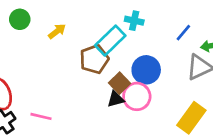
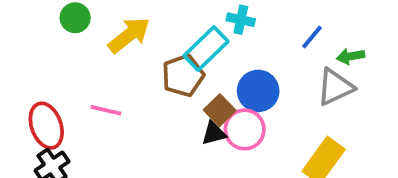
yellow arrow: (57, 31) -> (129, 35), size x1.6
pink line: (41, 116) -> (106, 110), moved

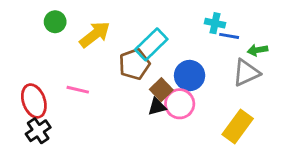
cyan cross: (241, 20) -> (215, 23), moved
blue line: (312, 37) -> (229, 36), turned 60

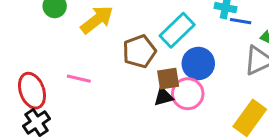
cyan rectangle: (151, 44) -> (177, 30), moved
brown square: (161, 90) -> (168, 79), turned 35

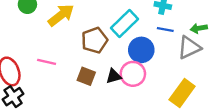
blue line: (241, 21) -> (165, 30), moved
brown square: (168, 79) -> (86, 76), moved, turned 30

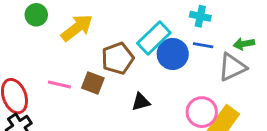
blue circle: (141, 50) -> (173, 54), moved
pink circle: (133, 74) -> (202, 112), moved
brown square: (86, 76) -> (93, 83), moved

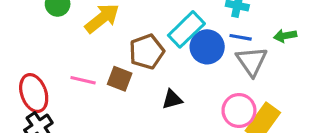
gray triangle: (232, 67) -> (252, 61), moved, turned -40

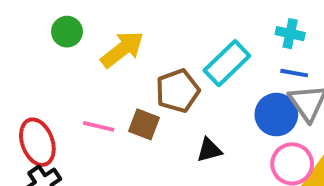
blue circle: (207, 47) -> (276, 115), moved

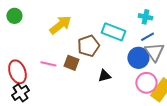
green circle: (67, 32) -> (14, 16), moved
cyan rectangle: (227, 63) -> (113, 32), turned 65
blue line: (294, 73) -> (147, 37), turned -40

